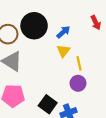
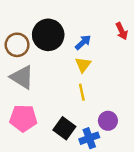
yellow line: (79, 63) -> (82, 92), moved
purple circle: (78, 83) -> (108, 121), moved

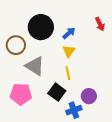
brown circle: (17, 45) -> (16, 45), moved
gray triangle: (22, 77) -> (35, 66), moved
black square: (64, 128) -> (57, 92), moved

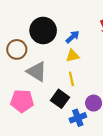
yellow triangle: (69, 51) -> (73, 56), turned 40

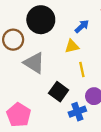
blue arrow: (73, 37) -> (82, 26), moved
yellow line: (71, 79) -> (82, 70), moved
pink pentagon: (22, 101) -> (19, 115), moved, turned 30

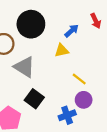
yellow line: (82, 70) -> (79, 79), moved, turned -40
black square: (59, 92) -> (34, 99), moved

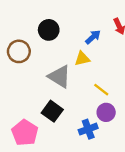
black circle: (31, 24) -> (49, 30), size x0.7
gray triangle: (24, 67) -> (59, 77), moved

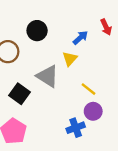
yellow triangle: (82, 59) -> (70, 59), turned -35
black square: (52, 111) -> (19, 94), moved

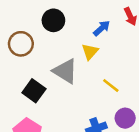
purple circle: (93, 111) -> (125, 118), moved

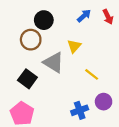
blue arrow: (102, 28) -> (84, 16), moved
brown circle: (21, 44) -> (31, 40), moved

